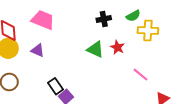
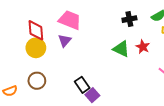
purple triangle: (38, 50) -> (65, 41), moved, turned 48

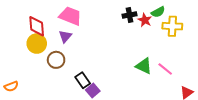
red star: (143, 47) -> (145, 20), moved
green triangle: (121, 49) -> (144, 66), moved
brown circle: (37, 81) -> (56, 60), moved

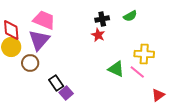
red star: (145, 20) -> (98, 35), moved
yellow cross: (172, 26) -> (144, 54), moved
purple triangle: (65, 36) -> (39, 40), size x1.6

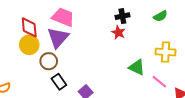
green semicircle: (130, 16) -> (160, 16), moved
pink line: (137, 72) -> (159, 82), moved
black rectangle: (56, 83) -> (59, 82), moved

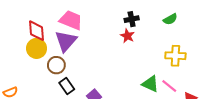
green triangle: (137, 67) -> (150, 84), moved

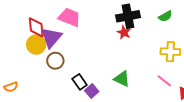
black cross: (132, 19) -> (128, 16), size x1.6
purple triangle: (66, 41) -> (51, 37), moved
green triangle: (150, 84) -> (122, 79), moved
black rectangle: (67, 86) -> (80, 82), moved

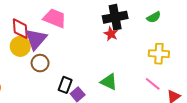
black rectangle: (80, 82) -> (65, 85), turned 56

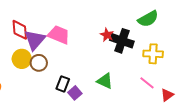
black cross: (115, 17) -> (122, 41), moved, turned 30
green semicircle: (154, 17) -> (148, 19), size x1.5
pink trapezoid: (55, 18) -> (59, 35), moved
yellow circle: (20, 46) -> (22, 59), moved

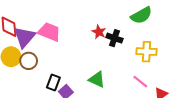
black cross: (122, 41) -> (114, 38), size x0.7

